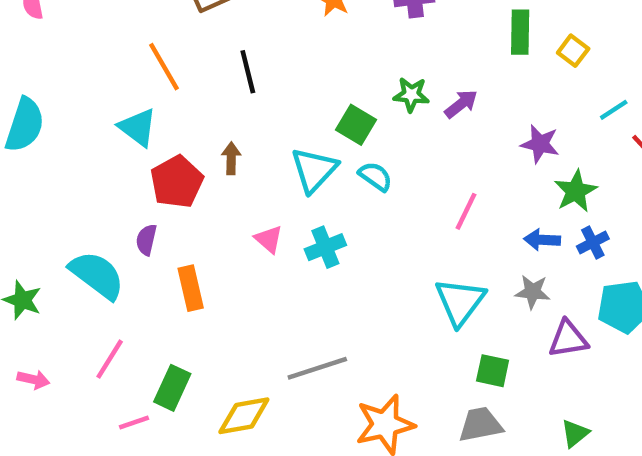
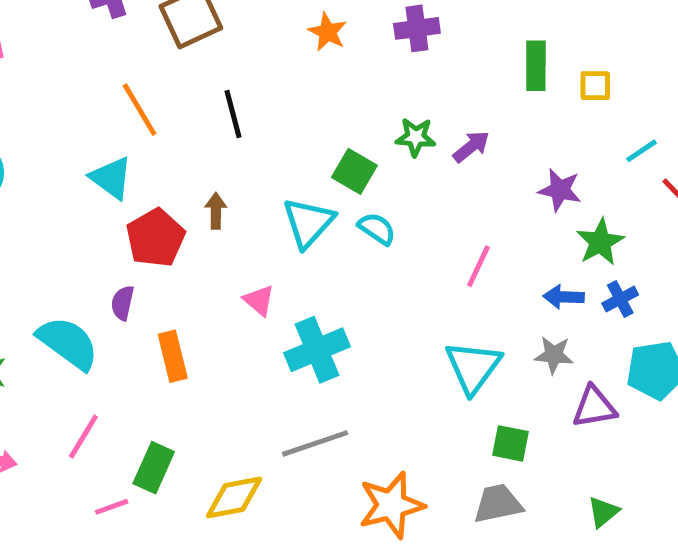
yellow square: (573, 51) -> (595, 86), turned -36
cyan cross: (325, 247) -> (317, 350), moved, size x1.4

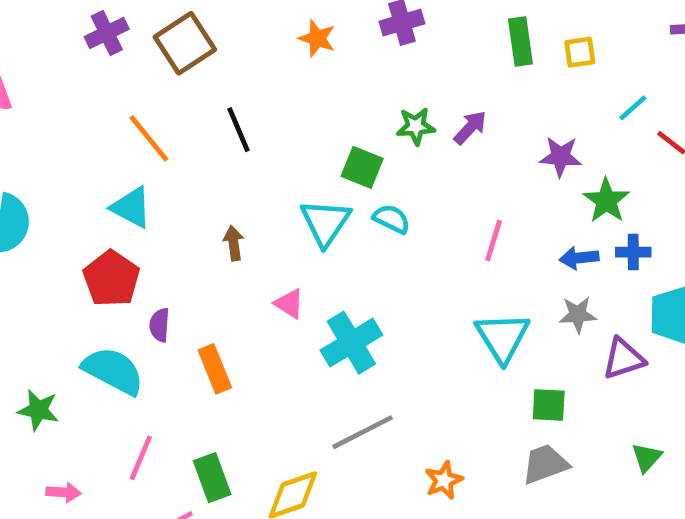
brown arrow: (216, 211) -> (234, 243), moved
red pentagon: (156, 238) -> (111, 279), moved
blue cross: (620, 299) -> (633, 252), turned 36
green rectangle: (154, 468) -> (212, 478), turned -36
orange star: (391, 505) -> (444, 480), size x0.6

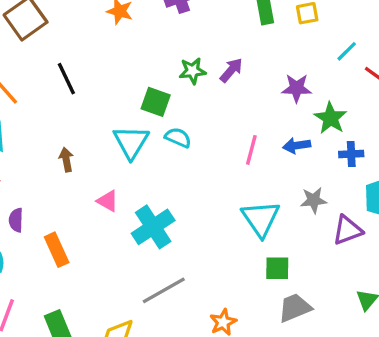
blue arrow: (579, 258) -> (297, 146), moved
green square: (549, 405) -> (277, 268), moved

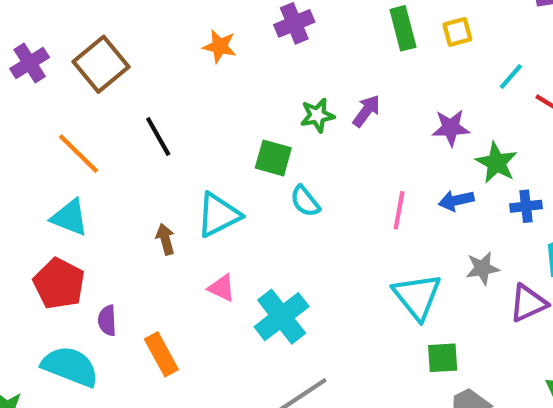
cyan semicircle: (178, 138) -> (305, 201), turned -148
cyan triangle: (131, 142) -> (218, 215), moved, turned 36

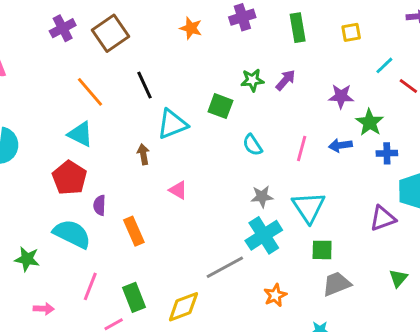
green rectangle: (403, 28) -> (298, 28), moved
cyan semicircle: (305, 201) -> (252, 145), moved
cyan triangle: (218, 215) -> (172, 124), moved
gray star: (482, 268) -> (262, 196), moved
cyan cross: (282, 317) -> (264, 235), moved

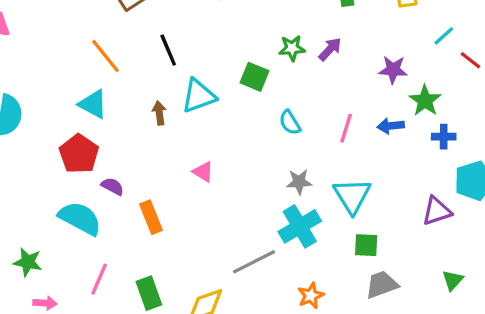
brown arrow: (143, 154) -> (159, 113), moved
purple semicircle: (100, 205) -> (113, 186), turned 114
green star: (27, 259) -> (28, 262), moved

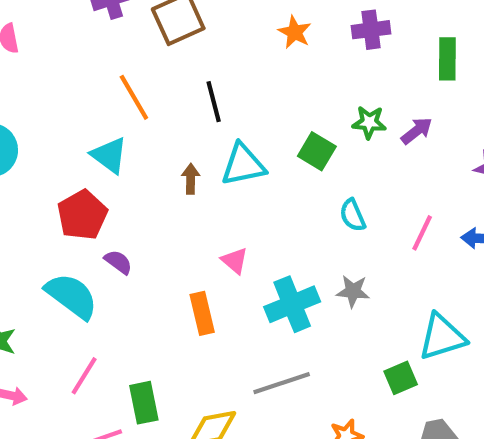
cyan triangle: (352, 196) -> (442, 337), moved, turned 36
orange rectangle: (151, 217) -> (202, 313), moved
cyan cross: (300, 226) -> (292, 304), moved
green square: (366, 245) -> (401, 378), moved, turned -35

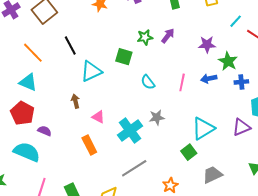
brown arrow: (191, 179) -> (75, 101), moved

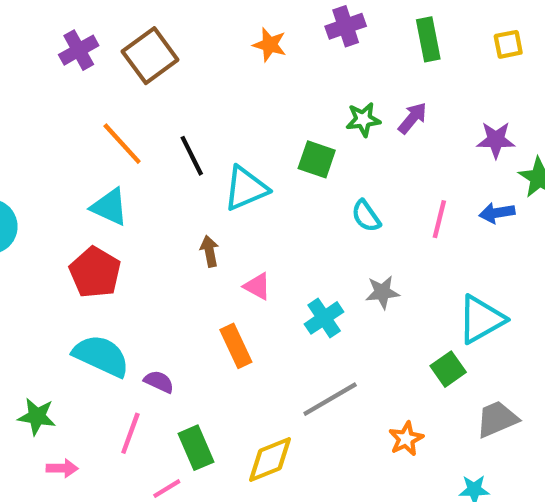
black line: (70, 45) -> (192, 156), moved
cyan cross: (130, 130) -> (324, 318), size x0.7
purple semicircle: (45, 131) -> (159, 382), moved

